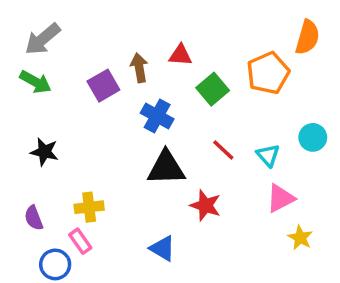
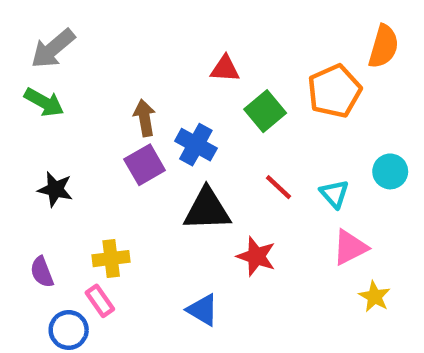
brown arrow: (139, 68) -> (145, 118), moved
purple square: (103, 86) -> (145, 165), moved

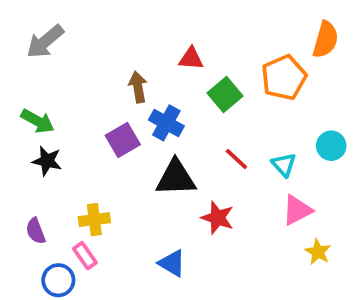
green arrow: (44, 102) -> (38, 121), moved
brown arrow: (145, 118) -> (138, 87), moved

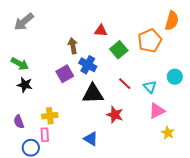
pink rectangle: (85, 256) -> (45, 135), turned 32

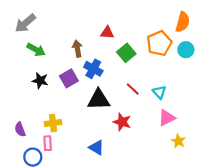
green arrow: (20, 64) -> (36, 50), moved
cyan circle: (175, 77) -> (186, 50), moved
black star: (25, 85) -> (40, 81), moved

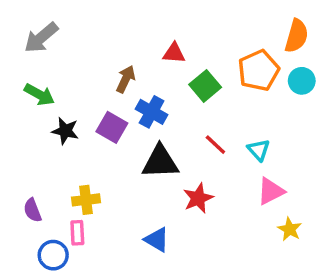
brown arrow: (77, 49) -> (126, 79), turned 35
green arrow: (36, 50) -> (39, 95), moved
purple square: (69, 78) -> (112, 127), turned -30
red star: (122, 122) -> (198, 198), turned 30

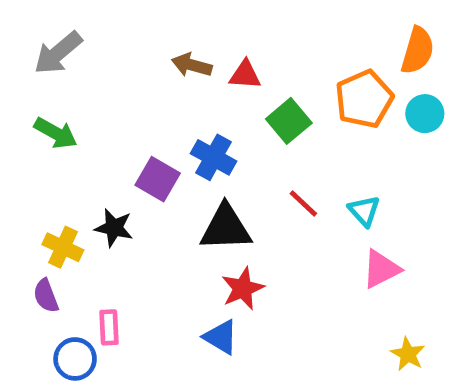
brown arrow: (126, 79) -> (192, 65), moved, turned -100
black star: (65, 131) -> (114, 228), moved
red star: (198, 198) -> (243, 289), moved
yellow cross: (86, 200) -> (63, 247), moved, turned 32
yellow star: (290, 229) -> (408, 354), moved

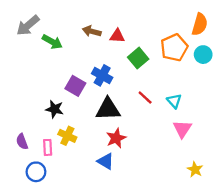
green arrow: (56, 133) -> (52, 42), moved
yellow cross: (63, 247) -> (67, 136), moved
pink triangle: (381, 269) -> (182, 129), turned -30
pink rectangle: (109, 327) -> (48, 147), moved

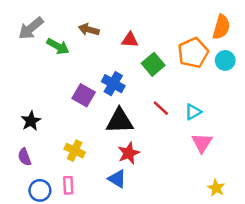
brown arrow: (92, 31) -> (89, 30), moved
cyan triangle: (174, 101) -> (193, 112), turned 42
black star: (55, 109) -> (31, 121), moved, turned 30
pink rectangle: (48, 147) -> (68, 185), moved

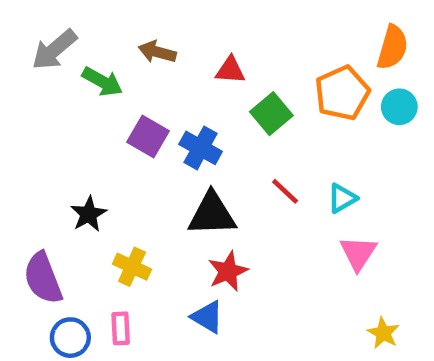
purple square: (84, 95) -> (148, 136), moved
black star: (31, 121) -> (89, 214), moved
purple semicircle: (24, 157) -> (43, 278), size x1.6

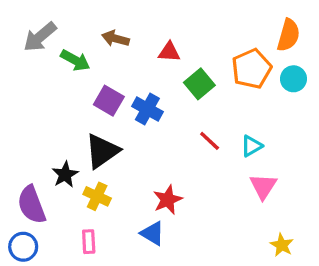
black star: (89, 214) -> (65, 175), moved
black triangle: (212, 214) -> (102, 151), moved, turned -33
blue circle: (70, 338) -> (23, 247), moved

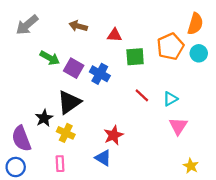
green arrow: (75, 60) -> (50, 58), moved
green square: (199, 84) -> (135, 57), turned 36

